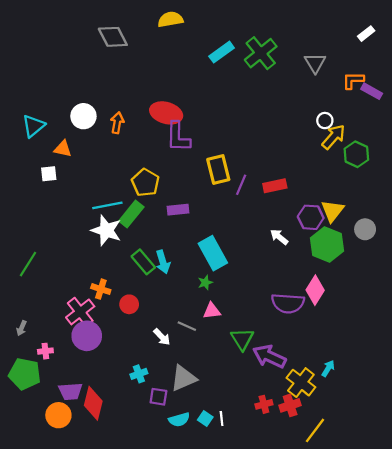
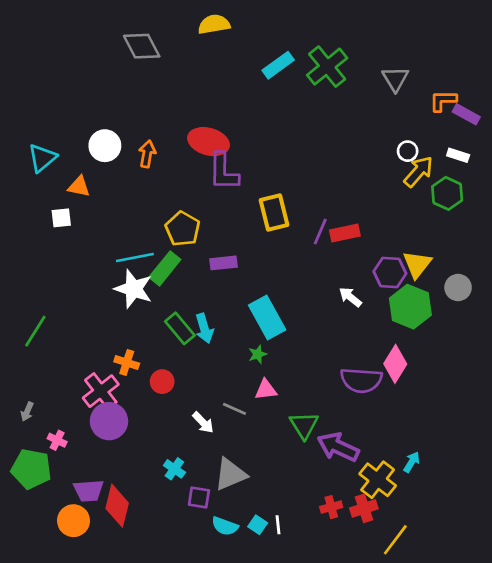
white rectangle: (366, 34) -> (458, 155), moved, turned 56
purple line: (241, 185) -> (320, 232), moved
pink cross: (45, 351) -> (57, 440), turned 32
cyan cross: (139, 374) -> (174, 469), turned -35
cyan semicircle: (179, 420) -> (225, 526), turned 36

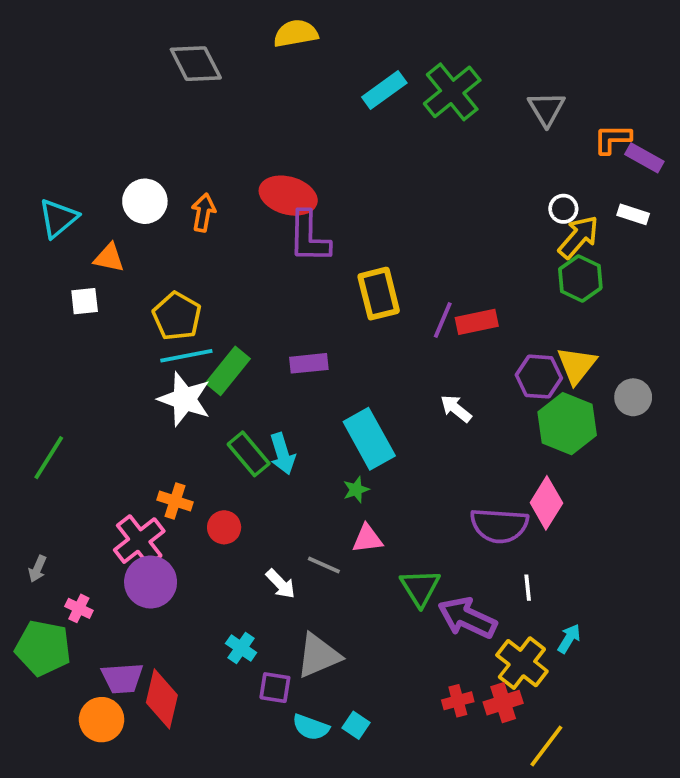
green hexagon: (447, 193) -> (580, 279), moved
yellow pentagon: (183, 229) -> (177, 316), moved
white arrow: (350, 297) -> (456, 409), moved
white line: (278, 525) -> (528, 588), moved

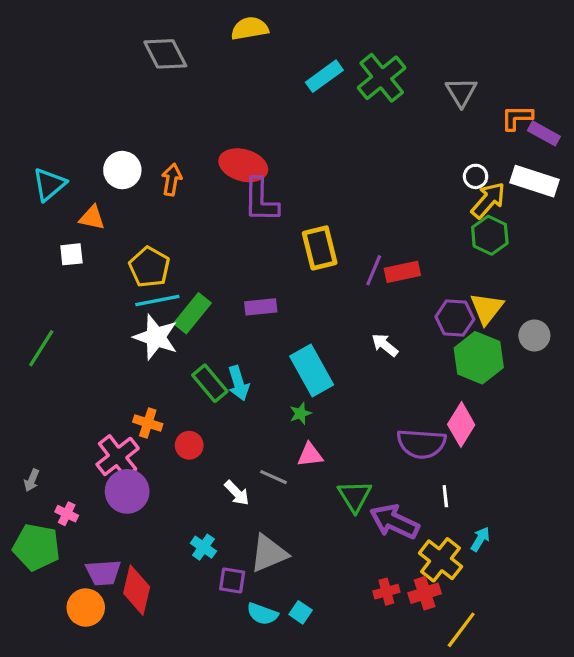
white rectangle: (633, 214) -> (534, 181), size x1.8
green line: (49, 458) -> (41, 348), moved

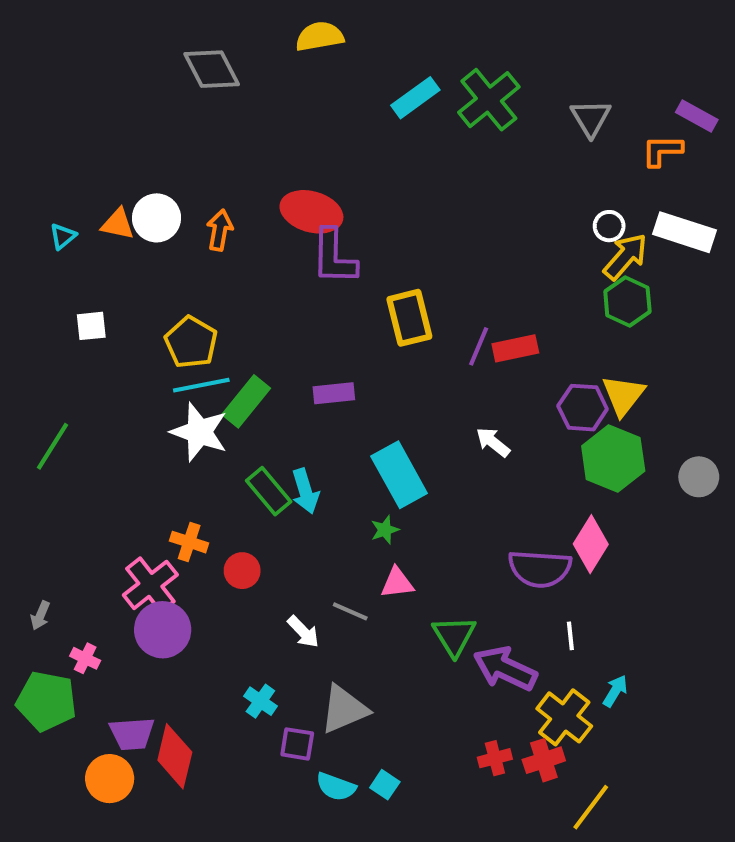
purple rectangle: (544, 133) -> (697, 116), moved
cyan triangle: (49, 184) -> (63, 236), size x0.6
orange triangle: (92, 218) -> (118, 224), moved
gray circle: (534, 335) -> (699, 477), moved

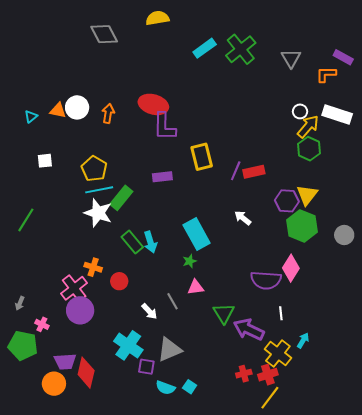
purple rectangle: (334, 393) -> (162, 177), moved
gray line: (350, 611) -> (172, 301), turned 36
cyan cross: (260, 701) -> (128, 345), size x1.8
yellow line: (591, 807) -> (270, 398), moved

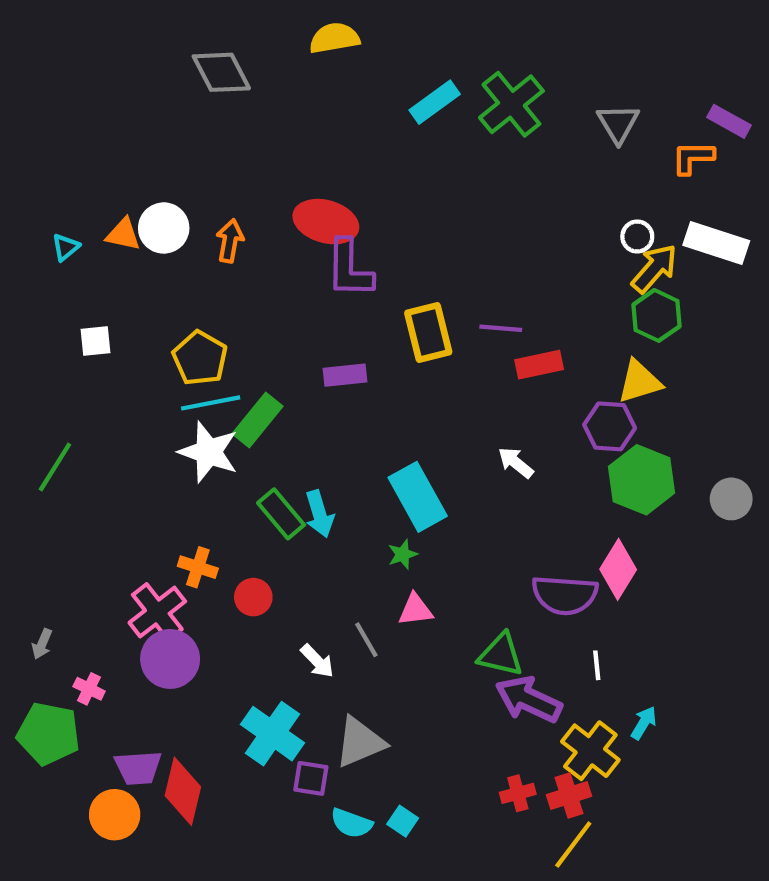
purple line: (236, 171) -> (501, 328), moved, turned 72
yellow triangle: (307, 195) -> (639, 382), moved, turned 35
green triangle: (224, 313) -> (501, 655), moved, turned -45

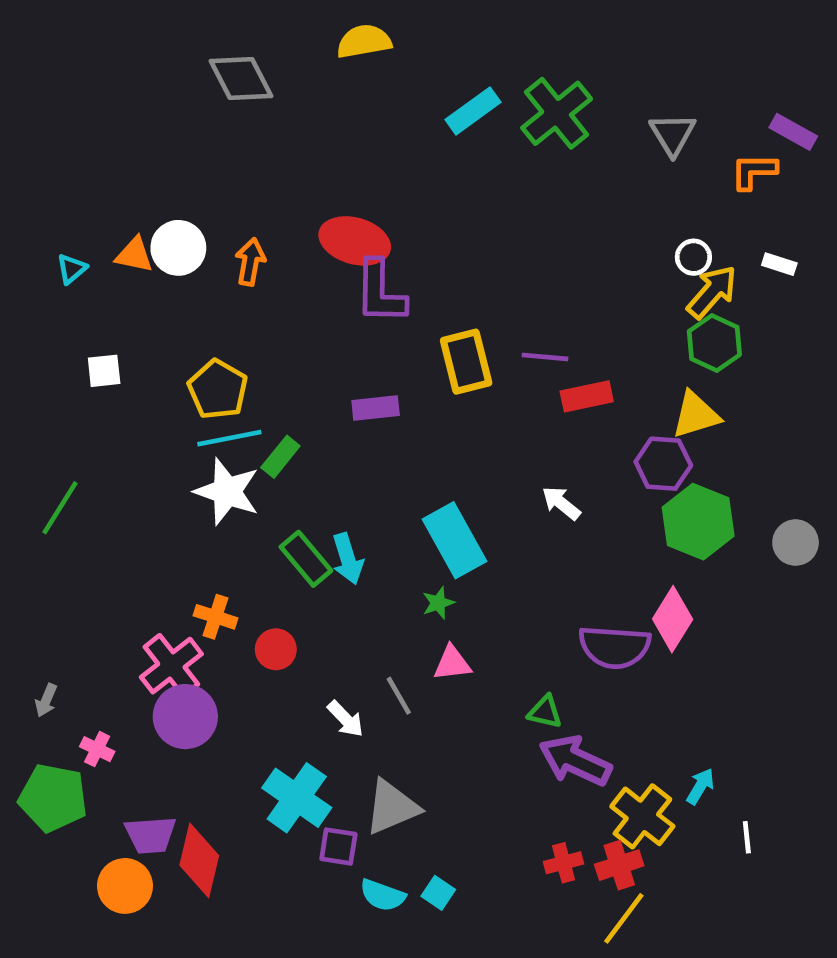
white rectangle: (716, 243) -> (779, 264), size x0.5
green rectangle: (258, 420) -> (280, 457), size x0.7
green triangle: (501, 655) -> (545, 712), size x0.7
white line: (597, 665) -> (747, 837), moved

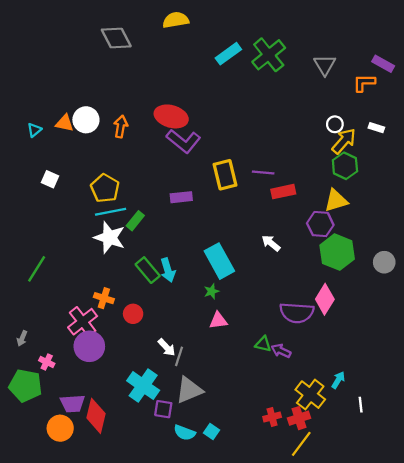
purple L-shape: (380, 292) -> (183, 141), turned -52
white square: (104, 371) -> (50, 179), turned 30
green line: (60, 508) -> (37, 269), moved
gray line: (399, 696) -> (179, 356), moved, turned 48
purple arrow: (575, 761) -> (281, 351), moved, size x0.6

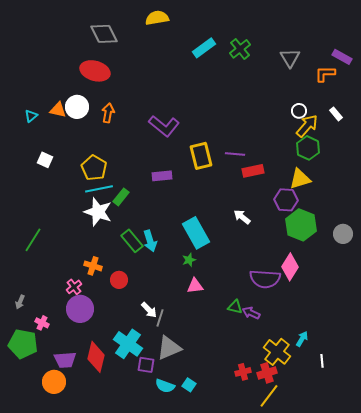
green cross: (269, 55) -> (240, 49), size x0.7
red ellipse: (171, 116) -> (95, 71), moved
white rectangle: (376, 128) -> (336, 114), turned 32
pink cross: (83, 322) -> (74, 287), size x0.6
red diamond: (96, 416) -> (96, 357), moved

